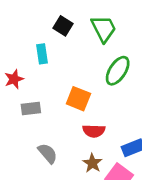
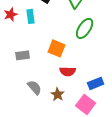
red star: (14, 79) -> (11, 14), moved
brown star: (92, 163) -> (58, 94), moved

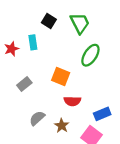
red star: (11, 14) -> (12, 49), moved
gray rectangle: (23, 55) -> (24, 84), turned -32
gray semicircle: (35, 87) -> (37, 118), turned -91

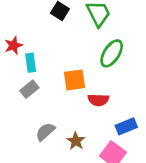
cyan rectangle: (33, 42) -> (31, 63), moved
orange square: (61, 77) -> (74, 80), turned -30
red semicircle: (72, 101) -> (98, 100), moved

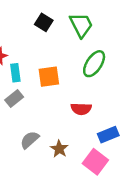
orange square: (74, 80) -> (49, 77), moved

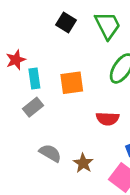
gray semicircle: (30, 140) -> (50, 153), turned 72

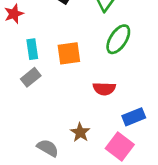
red star: (16, 60) -> (14, 14), moved
gray semicircle: (50, 153) -> (48, 148), moved

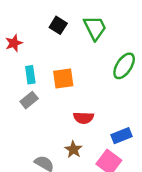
green ellipse: (118, 39) -> (124, 66), moved
red semicircle: (104, 89) -> (84, 118), moved

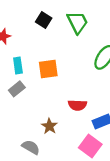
red semicircle: (84, 118) -> (77, 105), moved
brown star: (73, 149) -> (49, 126), moved

